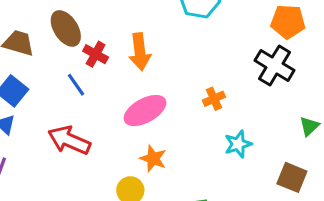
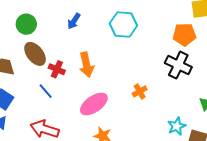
cyan star: (238, 144) -> (177, 126), moved

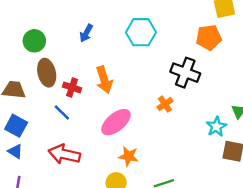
brown ellipse: (35, 54) -> (47, 73), turned 30
black cross: (178, 65) -> (185, 73), moved
cyan star: (177, 126) -> (216, 127), moved

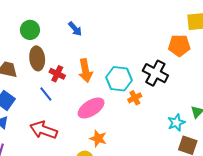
cyan hexagon: (141, 32) -> (119, 79), moved
blue arrow: (86, 33) -> (75, 29), turned -77

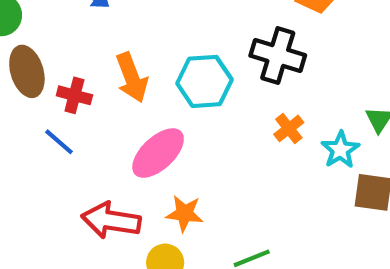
orange cross: (135, 98) -> (289, 128), moved
red arrow: (44, 130) -> (111, 220), moved

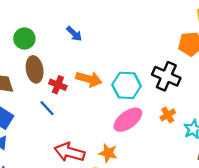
orange arrow: (132, 78) -> (89, 79), turned -60
pink ellipse: (158, 153) -> (128, 120), moved

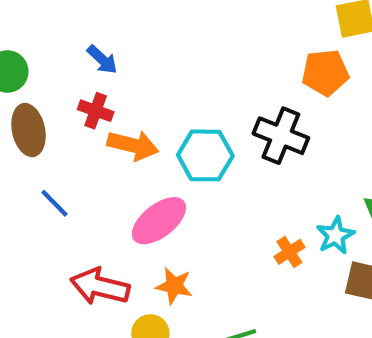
red cross: (58, 85) -> (96, 111), moved
orange cross: (168, 115) -> (289, 252), moved
pink ellipse: (128, 120) -> (159, 221), moved

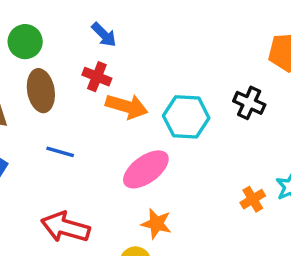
black cross: (281, 136) -> (249, 103), size x0.7
blue line: (54, 203) -> (60, 152), turned -32
red arrow: (100, 286) -> (65, 227), moved

